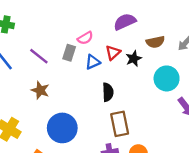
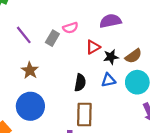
brown semicircle: (155, 42) -> (133, 56), moved, turned -36
blue triangle: (93, 62) -> (108, 80), moved
brown star: (40, 90) -> (30, 70), moved

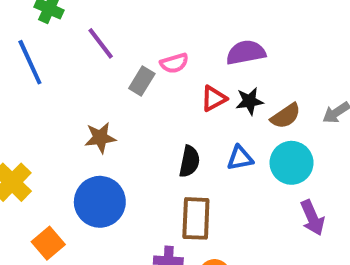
purple line: (24, 35) -> (101, 43), moved
black star: (111, 57) -> (249, 101), moved
brown star: (30, 70) -> (100, 138), turned 30

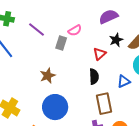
red triangle: (214, 98) -> (100, 54), moved
blue triangle: (240, 158) -> (124, 81), moved

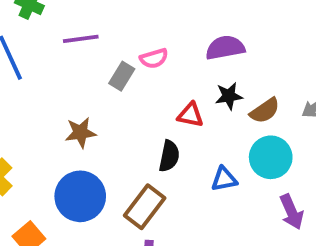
purple line: (36, 30) -> (81, 39), turned -60
red triangle: (100, 54) -> (190, 115), turned 40
brown rectangle: (104, 104) -> (145, 207), moved, turned 35

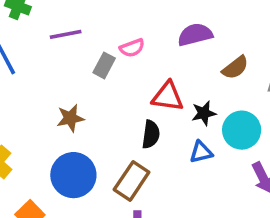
black star: (229, 96) -> (204, 113), moved
brown semicircle: (265, 111) -> (235, 68), moved
red triangle: (190, 115) -> (168, 97), size x1.4

